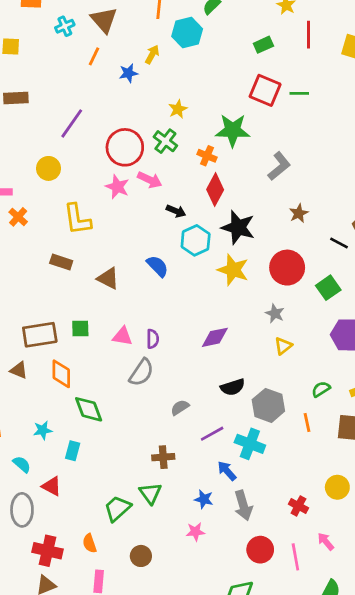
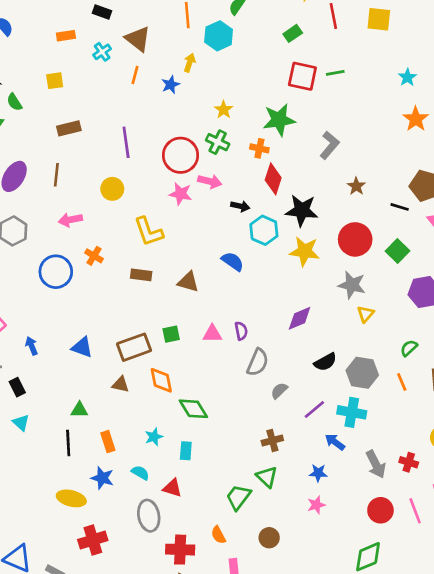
purple line: (72, 123) -> (126, 142), turned -32
orange cross: (18, 217) -> (94, 256), moved
gray star: (275, 313) -> (352, 285), size x1.5
gray semicircle: (141, 372) -> (258, 362), moved
gray arrow: (243, 505) -> (376, 464), moved

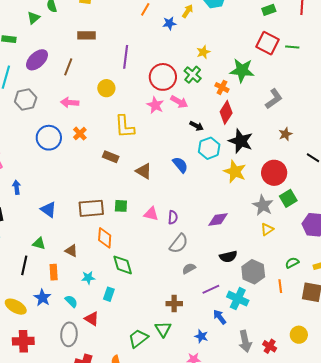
green square: (397, 251) -> (288, 198), moved
blue triangle: (82, 347) -> (48, 210), moved
brown triangle: (121, 384) -> (71, 251), moved

